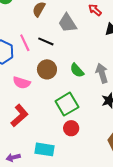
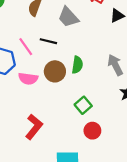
green semicircle: (77, 70) -> (77, 65), moved, turned -119
pink semicircle: (22, 83) -> (28, 79), moved
green square: (67, 104) -> (83, 105), size x0.7

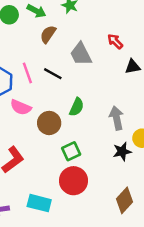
brown circle: (55, 71) -> (49, 123), moved
red circle: (92, 131) -> (74, 181), size x1.5

